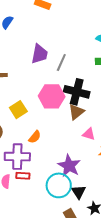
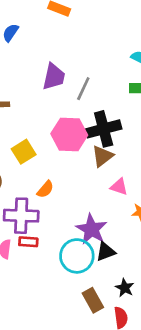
black cross: (77, 92) -> (104, 129), turned -30
black triangle: (79, 192) -> (106, 252), moved, turned 42

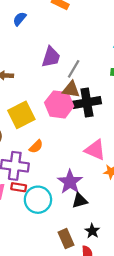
yellow square: (24, 152) -> (21, 115), size x1.4
brown triangle: (102, 156) -> (71, 89), moved, turned 42
pink triangle: (119, 187) -> (95, 150), size x1.5
cyan circle: (77, 256) -> (38, 200), moved

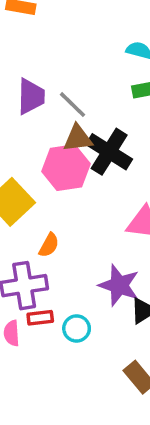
gray line: (74, 69) -> (73, 105), turned -60
black cross: (87, 102) -> (109, 152), turned -32
cyan circle: (38, 200) -> (77, 328), size x0.6

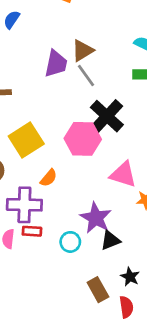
brown triangle: (78, 138) -> (83, 51), moved, turned -35
pink hexagon: (66, 168) -> (83, 139), moved
cyan circle: (77, 328) -> (70, 242), moved

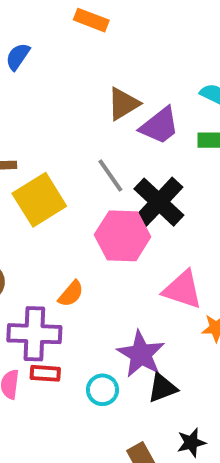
purple trapezoid: (56, 64) -> (160, 126), moved, turned 40
gray line: (86, 75) -> (110, 176), moved
yellow square: (26, 140) -> (39, 200), moved
black star: (130, 277) -> (191, 443), turned 30

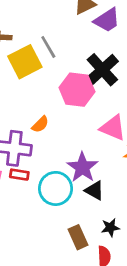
gray line: (110, 176) -> (48, 47), moved
black triangle: (162, 388) -> (95, 190), turned 45
cyan circle: (102, 390) -> (56, 188), size x1.6

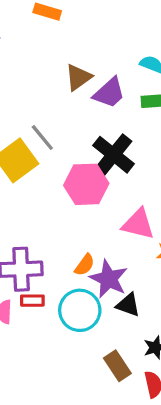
orange semicircle: (40, 124) -> (85, 265), moved

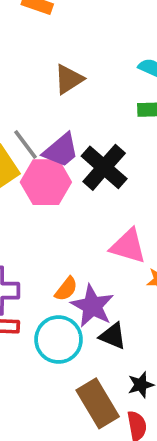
purple trapezoid: (109, 93) -> (61, 150), moved
pink hexagon: (86, 184) -> (46, 182), moved
brown rectangle: (117, 366) -> (98, 403), size x1.4

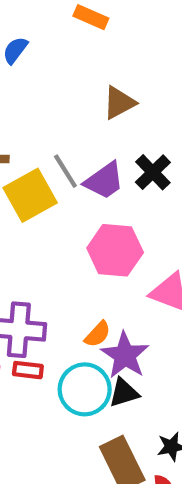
black cross: (104, 167) -> (153, 172), moved, size x0.7
pink hexagon: (46, 182) -> (115, 250), moved
black triangle: (113, 336) -> (124, 393), moved, turned -44

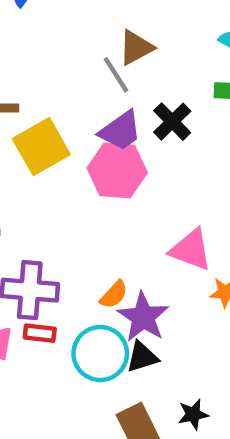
gray line: (65, 171) -> (116, 75), moved
pink hexagon: (115, 250) -> (117, 170), moved

